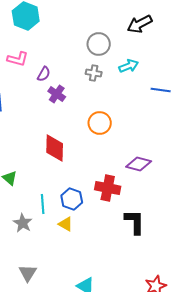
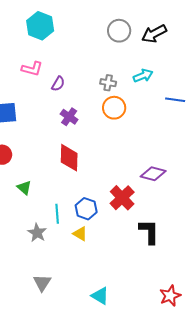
gray circle: (99, 44) -> (119, 31), moved
purple cross: (57, 94) -> (69, 117), moved
orange circle: (100, 123) -> (114, 108), moved
red cross: (108, 188) -> (122, 198), turned 35

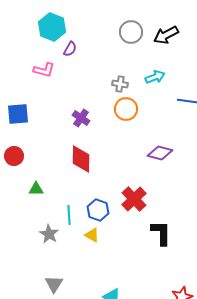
purple semicircle: (58, 84) -> (70, 49), moved
purple diamond: (153, 174) -> (160, 153), moved
green triangle: (24, 188) -> (36, 189), turned -42

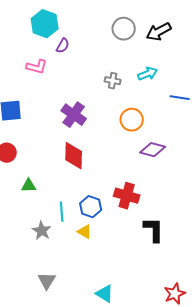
orange circle: (126, 109) -> (132, 120), moved
purple cross: (81, 118) -> (74, 115), size x1.4
red cross: (134, 199) -> (127, 196), turned -30

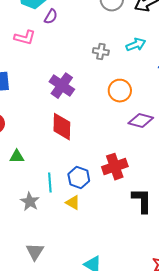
red cross: (127, 196) -> (115, 167), turned -35

